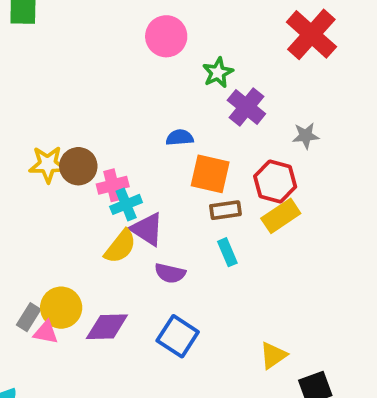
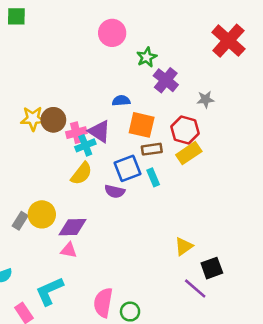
red cross: (311, 34) -> (228, 41), moved
purple triangle: (147, 229) -> (99, 131), moved
pink triangle: (46, 332) -> (69, 250), moved
blue square: (178, 336) -> (127, 168), moved, turned 36

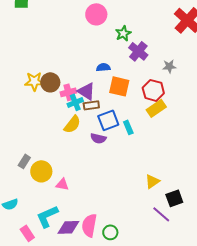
brown rectangle: (152, 149) -> (91, 105), moved
yellow circle: (42, 214) -> (41, 171), moved
purple diamond: (73, 227) -> (68, 227), moved

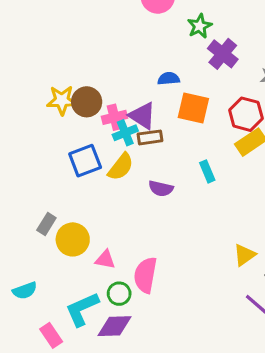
blue square: (108, 120) -> (85, 161), moved
pink semicircle: (89, 225) -> (145, 275), moved
green circle: (110, 232) -> (119, 294), moved

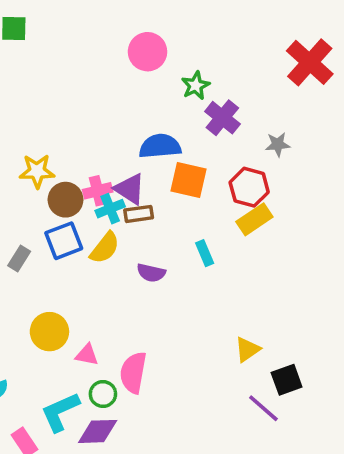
blue semicircle: (169, 79) -> (160, 146), size x1.6
brown circle: (87, 102) -> (66, 200), moved
gray rectangle: (46, 224) -> (19, 259), moved

